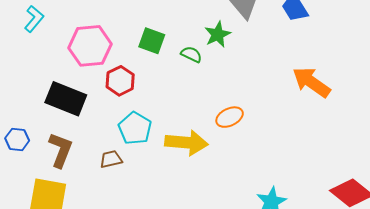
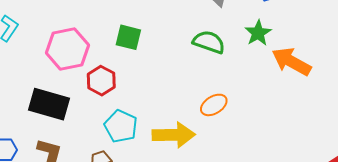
green star: (218, 34) -> (258, 33), moved
green semicircle: (191, 54) -> (209, 42), moved, size x1.5

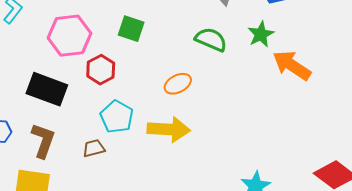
orange ellipse: (214, 105) -> (178, 84), moved

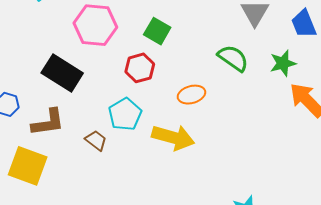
red hexagon: (101, 70) -> (140, 68), moved
brown L-shape: (43, 141) -> (48, 122), turned 51
brown trapezoid: (94, 148) -> (96, 140), turned 40

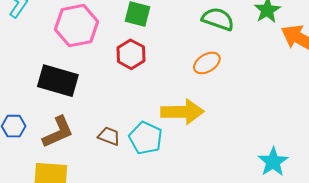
orange ellipse: (191, 95) -> (207, 63), moved
cyan pentagon: (125, 114) -> (146, 138), moved

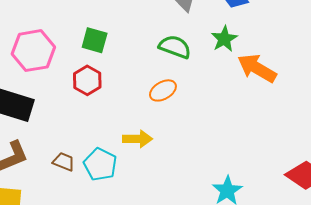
yellow arrow: (182, 112) -> (138, 139), size x0.7

